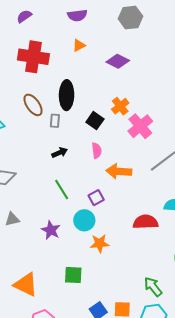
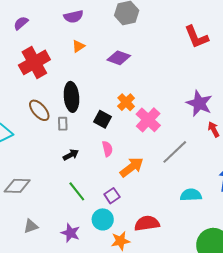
red cross: (33, 57) -> (34, 62), turned -32
orange arrow: (119, 171) -> (132, 167), turned 145
red semicircle: (146, 222) -> (147, 223), moved

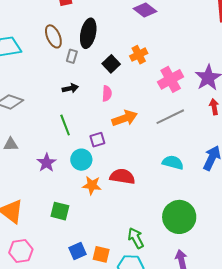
pink cross: (148, 120) -> (171, 79), moved

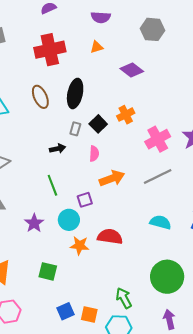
gray rectangle: (72, 56) -> (75, 129), moved

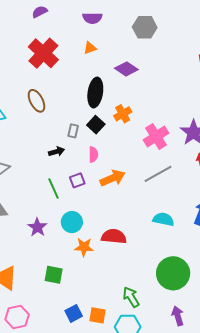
red cross: (50, 50) -> (43, 53), turned -32
black ellipse: (75, 94) -> (95, 93), moved
purple square: (85, 200) -> (77, 180), moved

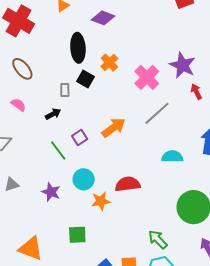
pink semicircle: (93, 155) -> (18, 105), moved, turned -42

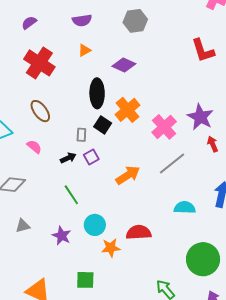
orange cross: (109, 63) -> (128, 110), size x1.4
purple square: (80, 137) -> (91, 157), moved

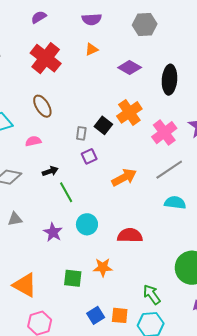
black ellipse: (97, 93) -> (169, 80), moved
pink semicircle: (34, 147) -> (33, 141), turned -56
black arrow: (68, 158) -> (50, 171), moved
cyan semicircle: (185, 208) -> (175, 203), moved
orange star: (111, 248) -> (103, 267), moved

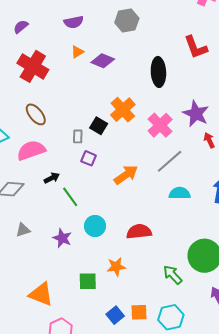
purple diamond: (130, 67) -> (103, 61), moved
pink semicircle: (33, 141) -> (31, 150), size x1.8
purple square: (89, 156) -> (89, 158), turned -35
green arrow: (152, 295) -> (173, 275), moved

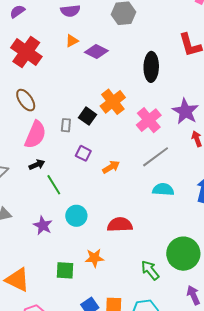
pink semicircle: (31, 150) -> (35, 135), moved, turned 128
purple square: (89, 158) -> (83, 153), moved
orange arrow: (126, 175) -> (111, 167), size x0.7

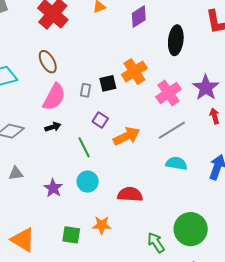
purple diamond: (96, 52) -> (139, 17), moved, turned -65
black square: (88, 116) -> (108, 83), turned 36
orange arrow: (111, 167) -> (127, 136), size x1.5
green line: (54, 185) -> (84, 147), moved

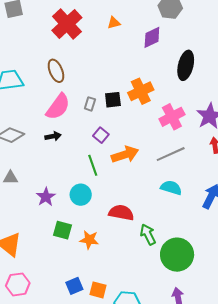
green line: (84, 147) -> (93, 165), moved
green square: (71, 235) -> (63, 230), moved
green arrow: (156, 243) -> (148, 234), moved

